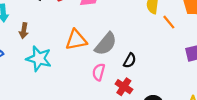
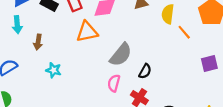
orange triangle: (76, 40) -> (87, 32), moved
cyan star: (39, 59) -> (54, 70), size x0.6

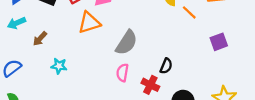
cyan arrow: (17, 25) -> (17, 23), turned 78
brown arrow: (38, 42) -> (40, 39), turned 40
black semicircle: (145, 71) -> (166, 66), moved

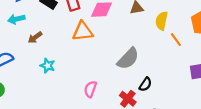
gray semicircle: (126, 43) -> (128, 59), moved
pink semicircle: (122, 73) -> (90, 89), moved

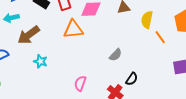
brown arrow: (35, 37) -> (29, 35), size x1.6
gray semicircle: (128, 59) -> (116, 55), size x0.6

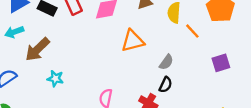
orange triangle: (73, 29) -> (133, 41), moved
gray semicircle: (116, 55) -> (166, 62), moved

